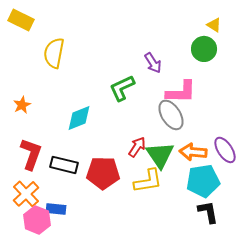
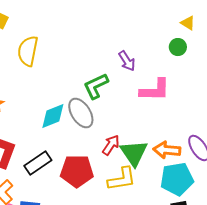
green circle: (204, 49) -> (178, 47), size x0.7
gray ellipse: (171, 115) -> (81, 113), moved
black rectangle: (64, 165) -> (38, 163), turned -48

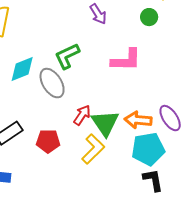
purple arrow: (127, 61) -> (98, 14), moved
cyan diamond: (53, 116) -> (22, 69), moved
red pentagon: (77, 171) -> (48, 141), size x0.7
yellow L-shape: (122, 179) -> (93, 149), turned -36

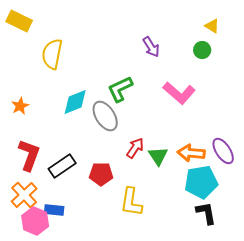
pink L-shape: (126, 60) -> (179, 93), turned 40
green triangle: (105, 123) -> (158, 156), size x0.7
yellow L-shape: (93, 149) -> (131, 202), moved, turned 144

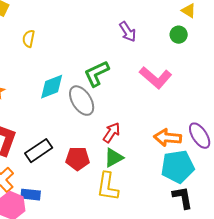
yellow semicircle: (52, 54) -> (29, 39), size x0.6
green triangle: (158, 156) -> (114, 158), moved, turned 35

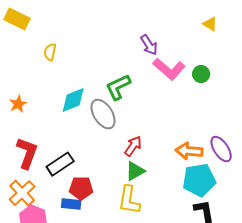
green circle: (179, 35) -> (201, 74), moved
pink L-shape: (156, 78) -> (169, 69), moved
red pentagon: (78, 159) -> (81, 188), moved
blue rectangle: (31, 195) -> (71, 204), moved

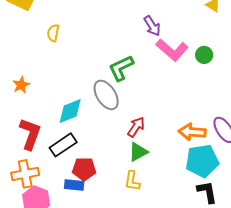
cyan diamond: (73, 100) -> (70, 111), moved
orange cross: (22, 193) -> (25, 174), turned 32
yellow L-shape: (129, 200) -> (132, 181), size x0.7

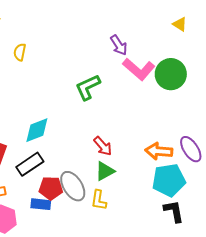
green circle: (204, 55) -> (171, 74), size x1.8
gray ellipse: (106, 95) -> (73, 186), moved
red arrow: (136, 127) -> (103, 146), turned 105

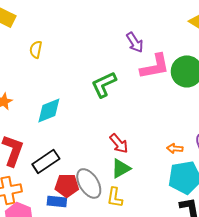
pink L-shape: (139, 69) -> (155, 66), turned -52
cyan diamond: (37, 130) -> (49, 110), moved
orange arrow: (159, 151) -> (175, 148), size x0.6

